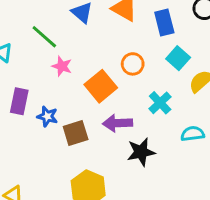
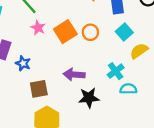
orange square: (101, 86) -> (65, 32), moved
cyan cross: (160, 103) -> (116, 71), moved
brown square: (76, 133) -> (39, 89), moved

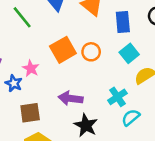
pink star: (38, 28) -> (31, 68), moved
cyan semicircle: (128, 89) -> (131, 117), turned -42
black star: (89, 98) -> (86, 125), turned 30

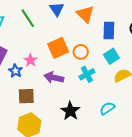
cyan cross: (117, 97) -> (87, 74), moved
purple arrow: (71, 98) -> (54, 78), moved

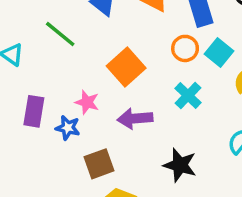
orange circle: (81, 52) -> (185, 48), moved

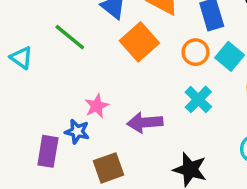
orange square: (126, 67) -> (139, 42), moved
pink star: (87, 102) -> (97, 106), turned 30
purple rectangle: (34, 111) -> (48, 151), moved

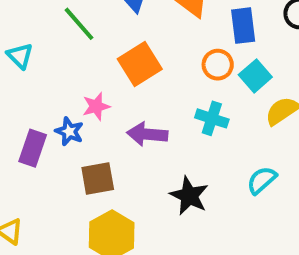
orange square: (139, 42) -> (140, 64), moved
cyan triangle: (21, 58) -> (20, 56), moved
cyan cross: (198, 99) -> (212, 118), turned -36

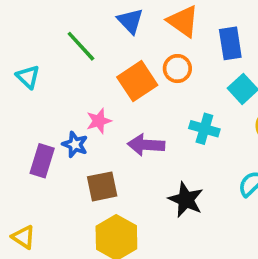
orange circle: (218, 65) -> (177, 69), moved

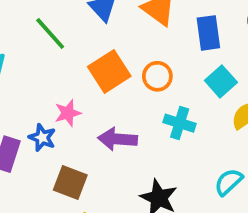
orange circle: (177, 69) -> (157, 76), moved
brown square: (102, 186) -> (70, 183), turned 32

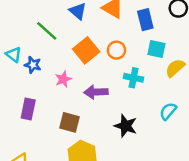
cyan square: (221, 81) -> (156, 49), turned -30
blue star: (42, 138) -> (33, 65), moved

